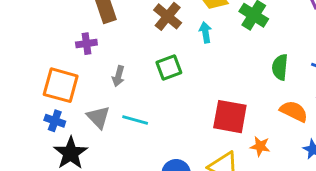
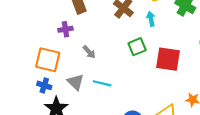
green square: (169, 68) -> (137, 47), moved
gray arrow: (118, 76) -> (89, 52), turned -56
red square: (230, 117) -> (168, 59), moved

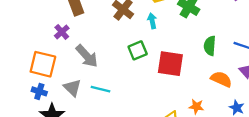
purple cross: (65, 29) -> (62, 32), turned -32
gray arrow: (89, 52) -> (87, 56), size x1.6

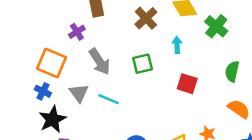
cyan arrow: (152, 21) -> (177, 45), moved
green square: (138, 50) -> (143, 64), moved
red square: (170, 64) -> (187, 84), size x0.7

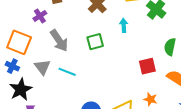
red square: (187, 84) -> (147, 66), moved, turned -30

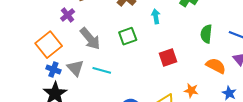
orange square: (19, 42) -> (49, 45), turned 35
blue cross: (12, 66) -> (53, 69), moved
red square: (147, 66) -> (168, 57), moved

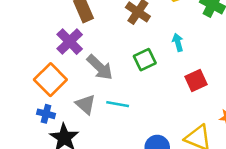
purple cross: (68, 15) -> (70, 42), size x1.5
cyan arrow: (156, 16) -> (178, 42), moved
blue cross: (53, 69) -> (46, 114), moved

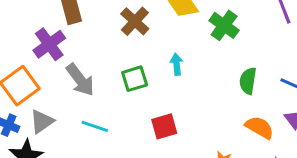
red square: (196, 80) -> (164, 126), moved
gray triangle: (86, 104) -> (42, 121), moved, turned 35

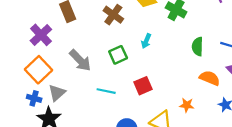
purple cross: (49, 44) -> (41, 35), moved
cyan arrow: (177, 64) -> (146, 41), turned -144
cyan line: (95, 126) -> (106, 91), moved

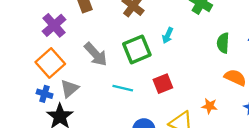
green square: (118, 55) -> (137, 49), size x1.4

